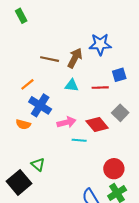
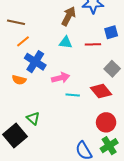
brown line: (50, 59) -> (16, 22), moved
red diamond: (97, 124) -> (101, 91), moved

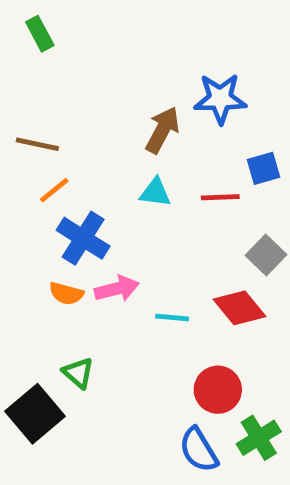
pink arrow: (61, 78) -> (117, 289), moved
orange semicircle: (19, 80) -> (66, 293), moved
red circle: (106, 122) -> (218, 390), moved

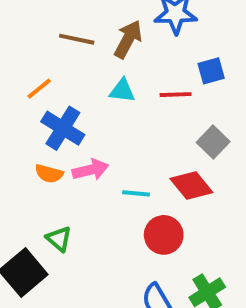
brown line: (37, 144) -> (77, 39), moved
red circle: (218, 390) -> (164, 235), moved

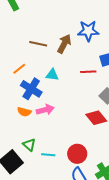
cyan triangle: (122, 91) -> (52, 75), moved
cyan line: (136, 193) -> (48, 155), moved
red circle: (164, 235) -> (77, 154), moved

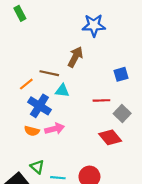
blue star: (88, 31) -> (94, 25), moved
brown line: (38, 44) -> (49, 73), moved
red line: (88, 72) -> (101, 100), moved

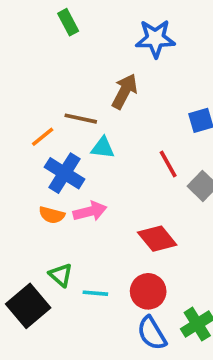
green rectangle: (20, 13) -> (68, 22), moved
red line: (101, 100) -> (168, 164), turned 63
red diamond: (110, 137) -> (157, 239), moved

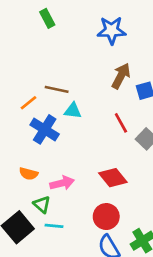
brown arrow: (124, 91) -> (121, 76), moved
pink arrow: (90, 211) -> (62, 183), moved
orange semicircle: (52, 215) -> (29, 174), moved
cyan line: (95, 293) -> (54, 226), moved

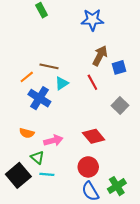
cyan triangle: (73, 111) -> (62, 83), turned -40
red line: (121, 123) -> (92, 82), moved

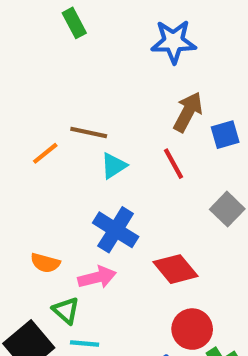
blue cross: (39, 98) -> (116, 230), moved
red circle: (88, 167) -> (192, 329), moved

